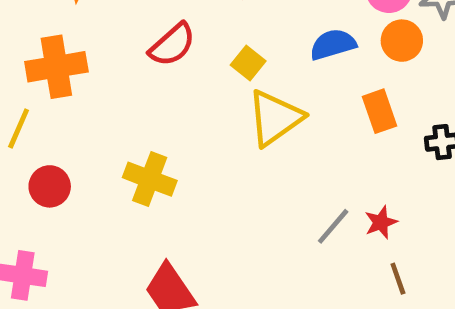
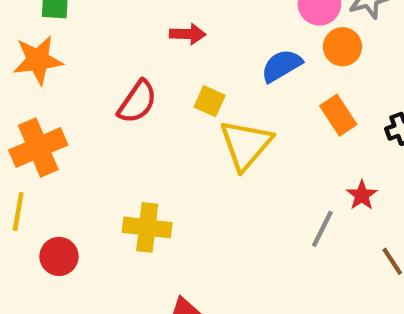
red star: (381, 222) -> (362, 195), moved

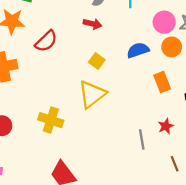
red semicircle: (137, 102) -> (46, 41), moved
yellow triangle: (246, 145) -> (92, 94), moved
gray line: (322, 229) -> (142, 139), turned -48

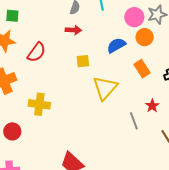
yellow square: (97, 61) -> (83, 61), turned -32
yellow triangle: (92, 94) -> (105, 88), moved
yellow cross: (51, 120) -> (39, 104), moved

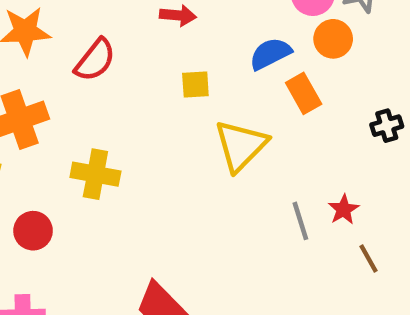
orange rectangle: (142, 69) -> (304, 93), moved
red star: (152, 106) -> (344, 210), moved

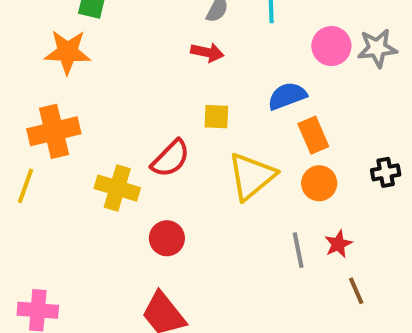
orange circle: (333, 39) -> (319, 183), moved
red semicircle: (95, 60) -> (171, 159), moved
red circle: (33, 231) -> (167, 238), moved

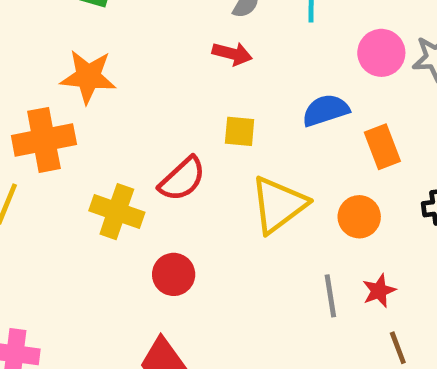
orange star: (68, 52) -> (88, 77), moved
orange rectangle: (313, 135) -> (382, 147), moved

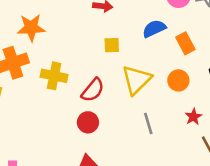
red semicircle: (182, 179) -> (93, 90), moved
yellow cross: (117, 212) -> (54, 76), moved
gray line: (330, 296) -> (148, 123), moved

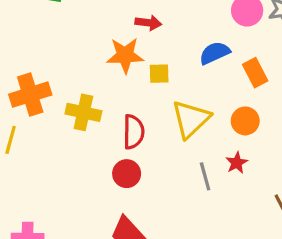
orange star: (31, 28) -> (125, 55), moved
red semicircle: (93, 90) -> (134, 132), turned -40
red star: (193, 117) -> (237, 163), moved

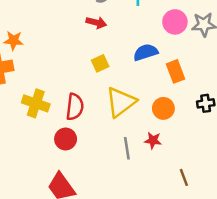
orange star: (125, 55) -> (13, 40), moved, size x0.7
yellow square: (159, 74) -> (100, 63), turned -30
yellow cross: (83, 112) -> (36, 103), moved
red star: (237, 163) -> (153, 140), turned 30

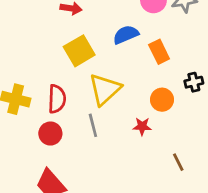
yellow square: (100, 63) -> (79, 51), size x1.6
orange circle: (163, 108) -> (162, 100), moved
gray line: (127, 148) -> (93, 125), moved

